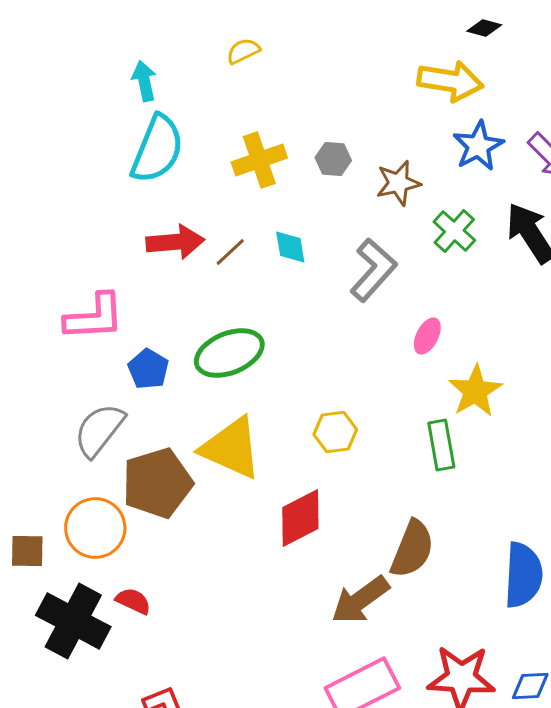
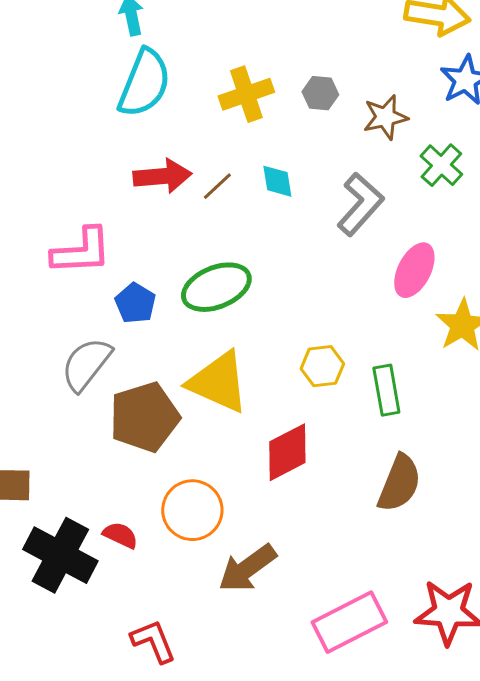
pink ellipse: (427, 336) -> (414, 270), size x1.5
green rectangle: (441, 445) -> (386, 390), moved
orange circle: (95, 528) -> (192, 510), moved
brown arrow: (360, 600) -> (247, 568), moved

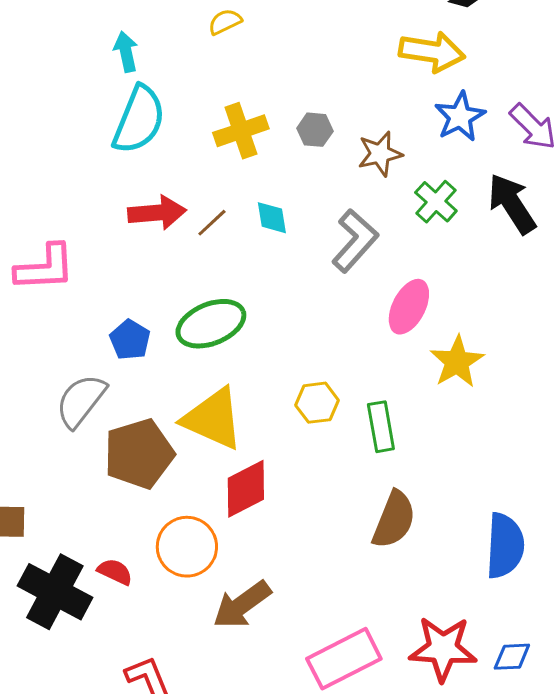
pink L-shape: (81, 251) -> (45, 268), moved
red diamond: (287, 452) -> (246, 489), moved

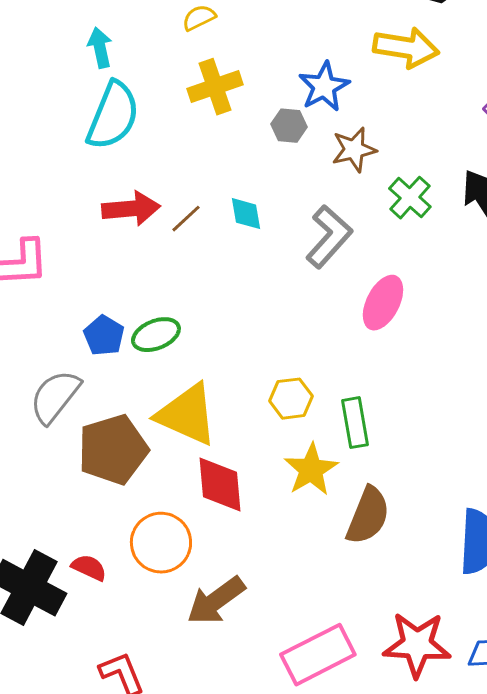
blue star: (460, 117) -> (324, 87), moved
yellow cross: (241, 131) -> (215, 87), moved
green ellipse: (211, 324) -> (156, 335), moved, size x0.7
yellow star: (457, 362) -> (311, 470), moved
red diamond: (246, 489) -> (220, 485), turned -68

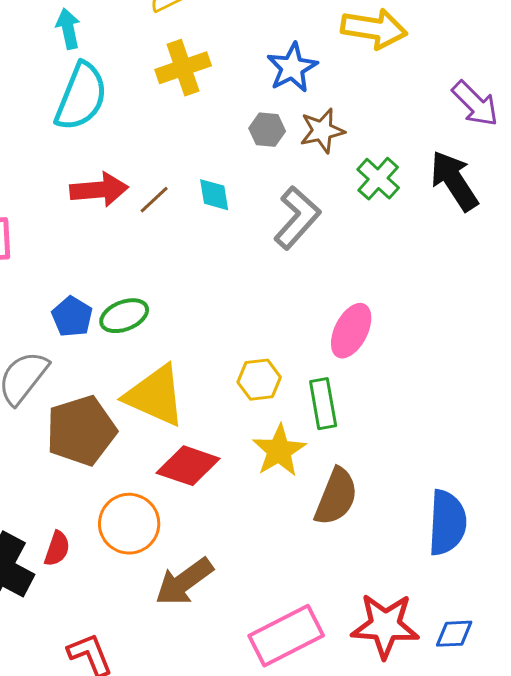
gray hexagon: (289, 126) -> (267, 130), moved
pink ellipse: (383, 303) -> (351, 331), moved
red diamond: (220, 485) -> (188, 466), turned -66
red semicircle: (89, 568) -> (57, 549), turned 84

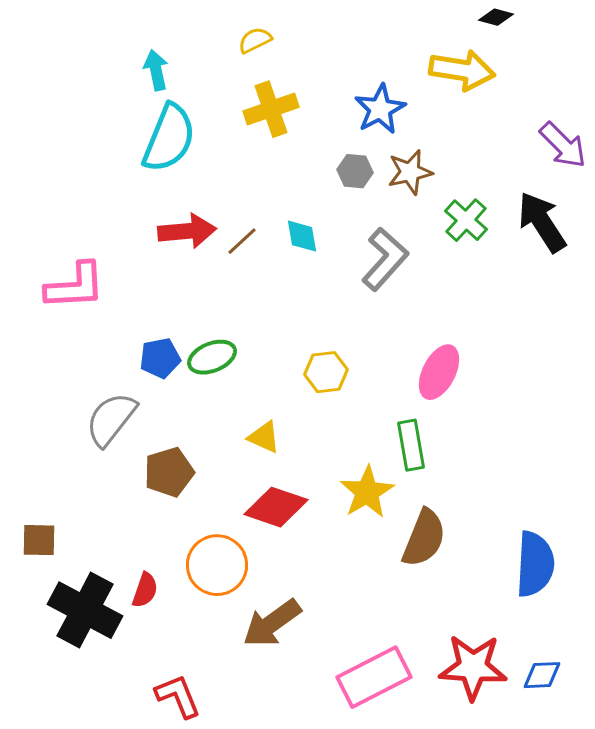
blue pentagon: (72, 317) -> (160, 358), turned 30
yellow hexagon: (259, 380) -> (326, 372), moved
yellow triangle: (155, 396) -> (264, 437), moved, size x0.5
brown pentagon: (81, 431) -> (169, 472), size x0.7

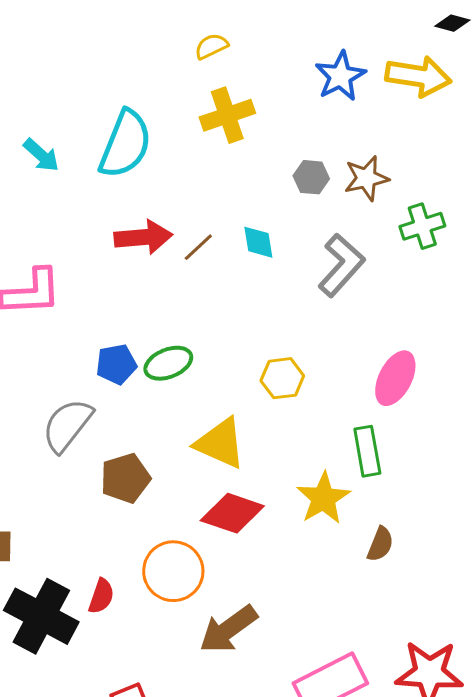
cyan arrow: (156, 70) -> (41, 155), moved, turned 144
blue star: (380, 109) -> (340, 76), moved
green cross: (466, 220) -> (422, 226), turned 30
yellow triangle: (264, 437) -> (220, 443), size x1.6
brown semicircle: (424, 538) -> (380, 544), size x0.6

